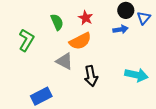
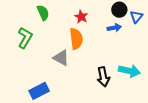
green semicircle: (57, 22) -> (43, 13), moved
orange semicircle: (80, 41) -> (76, 39), turned -70
black arrow: (91, 76) -> (103, 77), moved

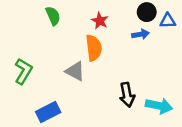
blue triangle: (136, 17) -> (168, 21), turned 48
green L-shape: (25, 38) -> (23, 71), moved
cyan arrow: (129, 71) -> (159, 106), moved

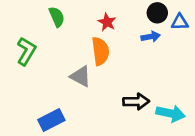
green L-shape: (23, 71) -> (26, 51), moved
black arrow: (127, 95) -> (136, 101), turned -80

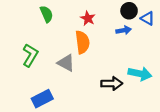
blue triangle: (180, 22) -> (147, 18), turned 32
green L-shape: (26, 51) -> (30, 55), moved
cyan arrow: (171, 113) -> (140, 74), moved

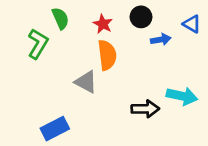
black circle: (129, 11) -> (141, 17), moved
red star: (88, 18) -> (103, 24), moved
green L-shape: (30, 55) -> (38, 44), moved

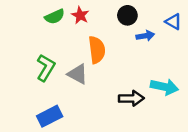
green semicircle: (60, 18) -> (55, 17), turned 90
red star: (103, 24) -> (80, 15), moved
green L-shape: (38, 44) -> (46, 68), moved

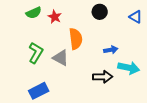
red star: (80, 15) -> (55, 17), moved
green semicircle: (55, 17) -> (34, 13), moved
blue arrow: (145, 36) -> (111, 50), moved

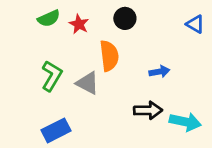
black circle: (100, 12) -> (125, 18), moved
cyan arrow: (129, 68) -> (185, 122), moved

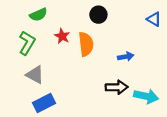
red star: (79, 24) -> (62, 36), moved
green L-shape: (52, 76) -> (27, 43), moved
gray triangle: (88, 83) -> (35, 75), moved

